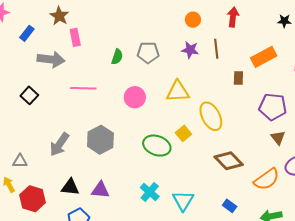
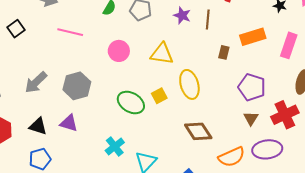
purple triangle: (100, 190) -> (69, 123), moved

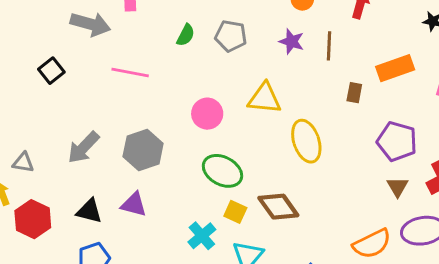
pink circle: (119, 51) -> (207, 114), moved
yellow square: (159, 96) -> (235, 212), moved, turned -35
brown diamond: (198, 131) -> (278, 207), moved

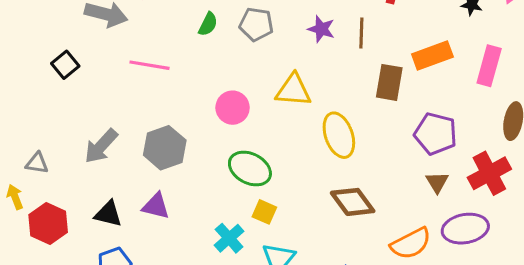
brown rectangle: (354, 93) -> (389, 82), size x1.6
brown diamond: (278, 207) -> (353, 202), moved

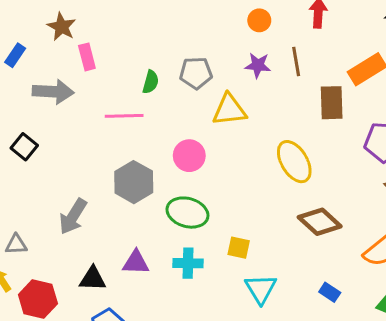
pink line: (149, 65) -> (124, 116), moved
yellow triangle: (293, 90) -> (229, 110), moved
gray hexagon: (165, 148) -> (134, 182), moved
green ellipse: (250, 169) -> (187, 213), moved
cyan cross: (229, 238) -> (188, 263), moved, turned -36

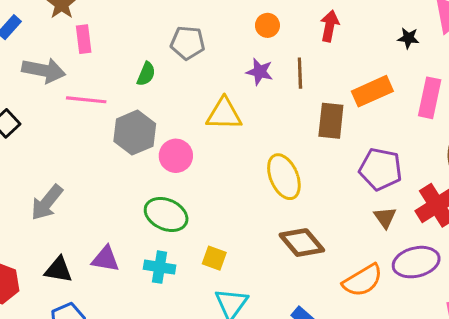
gray pentagon: (196, 73) -> (188, 43), moved
pink line: (124, 116) -> (86, 100), moved
gray hexagon: (134, 182) -> (135, 133), moved

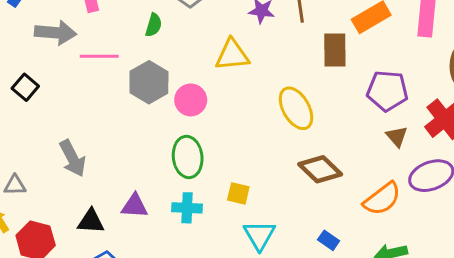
gray arrow: (47, 203) -> (73, 158), turned -60
green ellipse: (166, 214) -> (188, 157), turned 66

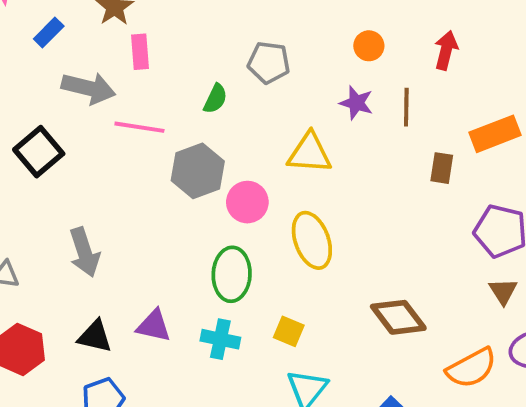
brown rectangle: (335, 50) -> (442, 168), size x0.7
black square: (25, 87) -> (39, 152), size x1.4
yellow ellipse: (296, 108) -> (312, 240), moved

